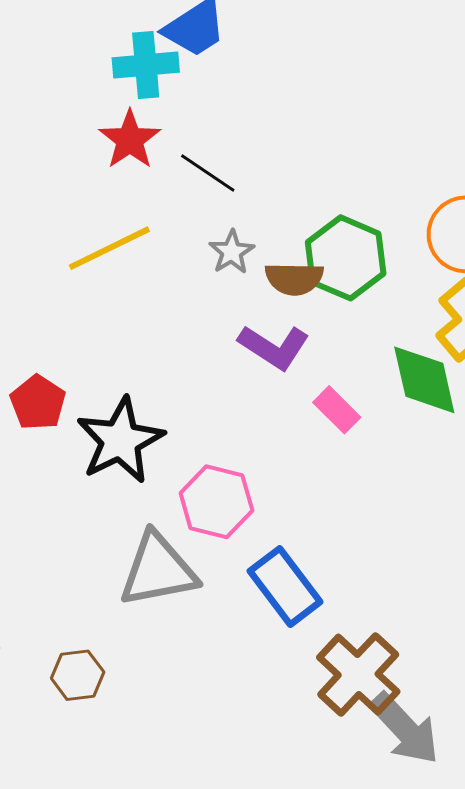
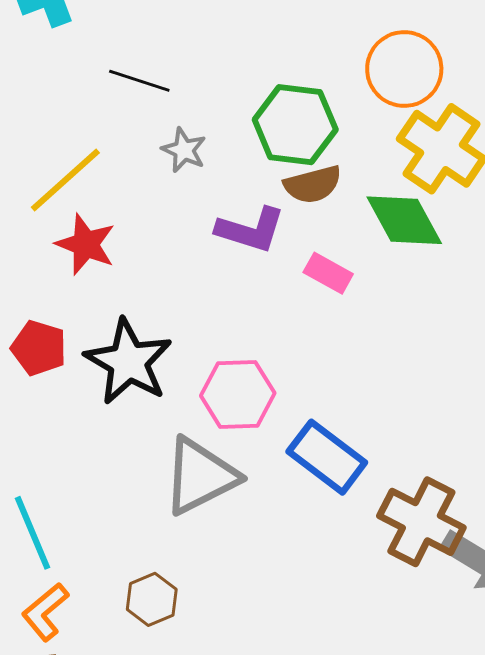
red star: (130, 140) -> (86, 244), moved
brown semicircle: (294, 279) -> (313, 184), moved

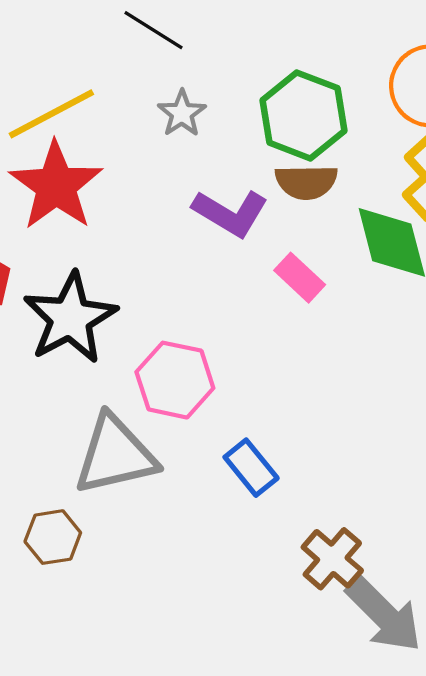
red star: (86, 244) -> (56, 186), size x1.4
blue rectangle: (327, 457) -> (251, 468), size x0.7
brown cross: (421, 522) -> (332, 559), size x0.7
brown hexagon: (152, 599) -> (53, 537), moved

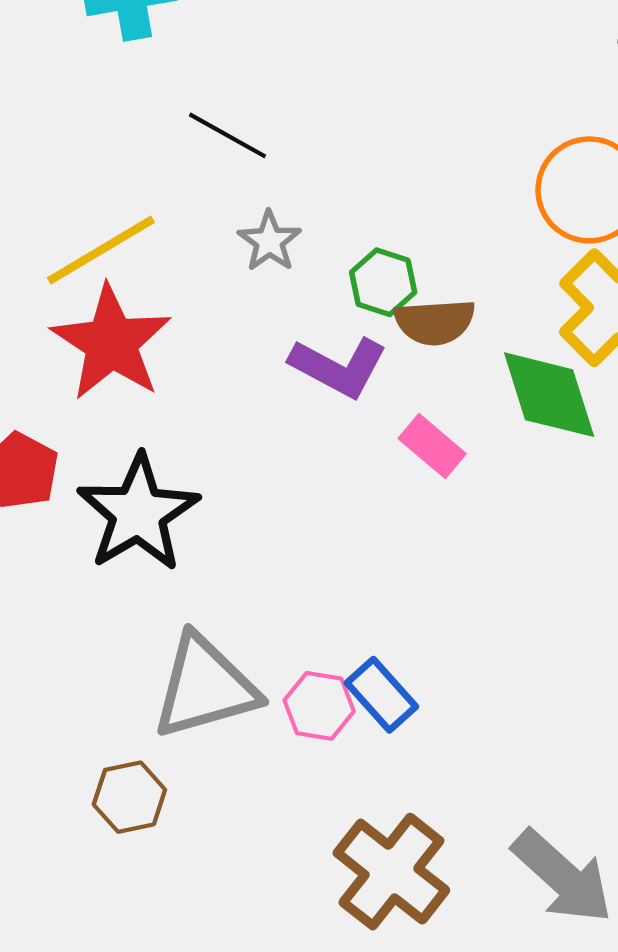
green hexagon: (303, 115) -> (383, 282), moved, size x0.6
pink hexagon: (175, 380) -> (319, 706), moved, size x0.7
brown cross: (332, 559) -> (391, 872), moved, size x1.4

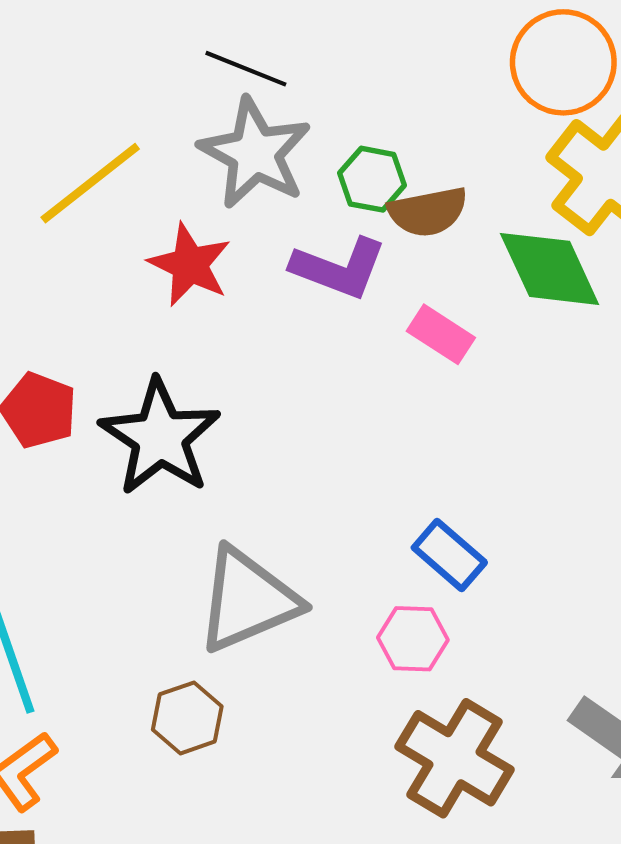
black line: (227, 135) -> (246, 69), moved
gray star: (269, 241) -> (255, 153), size x1.8
red star: (111, 343) -> (190, 265), moved, size x0.7
blue rectangle: (381, 695) -> (449, 555), moved
pink hexagon: (319, 706) -> (413, 639), moved

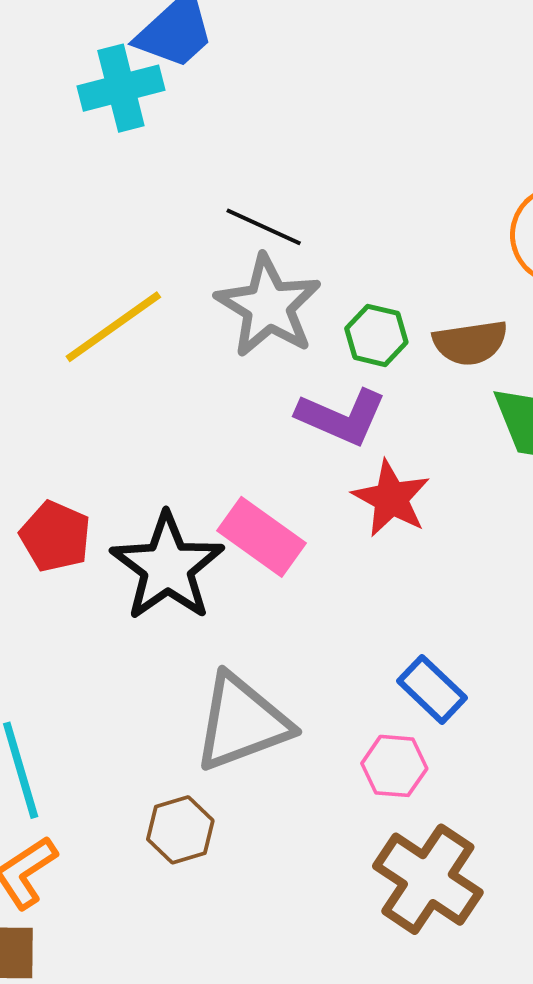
brown semicircle: (428, 212) -> (470, 343), moved
red star: (190, 265) -> (391, 498), moved
pink rectangle: (441, 334) -> (262, 537), moved, size x1.4

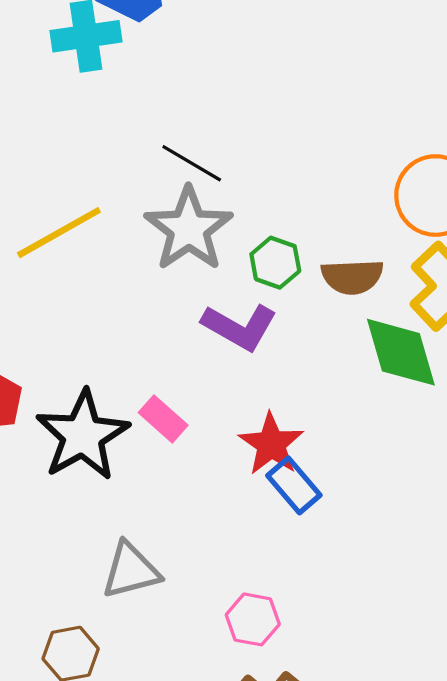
red star: (391, 498) -> (271, 444), moved
pink rectangle: (262, 537) -> (163, 419), size x0.7
blue rectangle: (432, 689) -> (294, 485), moved
gray triangle: (242, 722) -> (131, 570), size x0.7

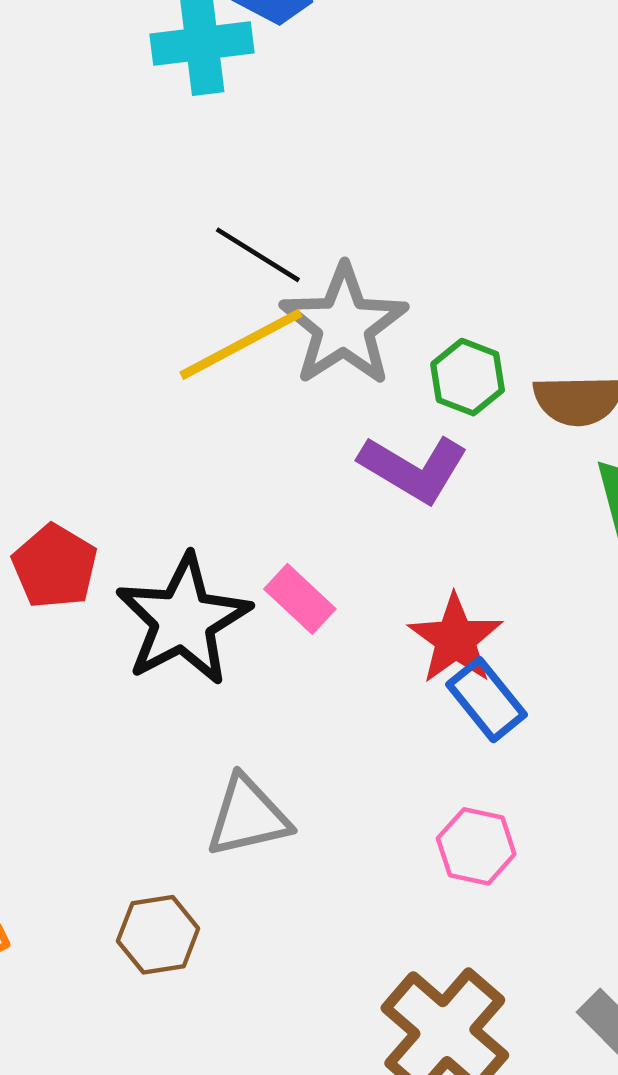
black line: (192, 163) -> (258, 255), moved
yellow line: (59, 233) -> (241, 344), moved
pink hexagon: (253, 619) -> (476, 846), moved

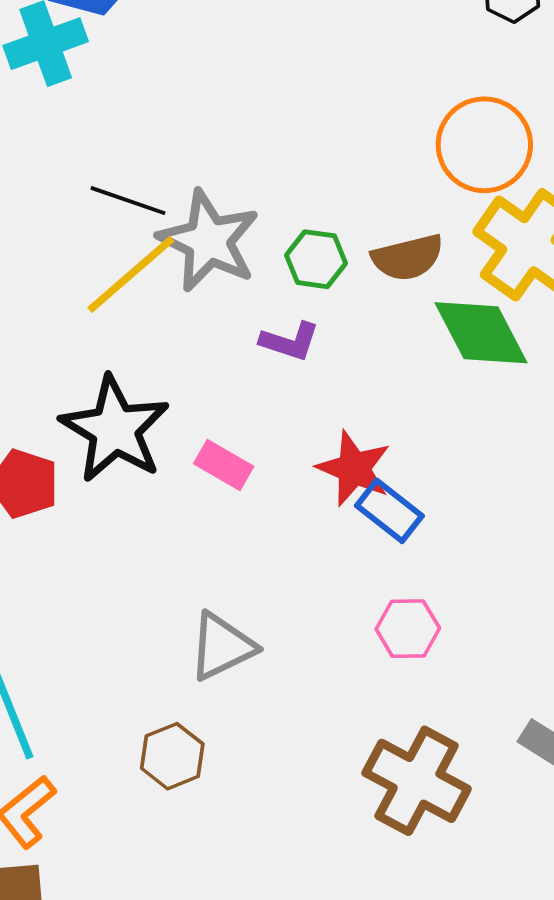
purple L-shape: (414, 469) -> (290, 341), size x0.7
black star: (183, 620) -> (115, 429), moved

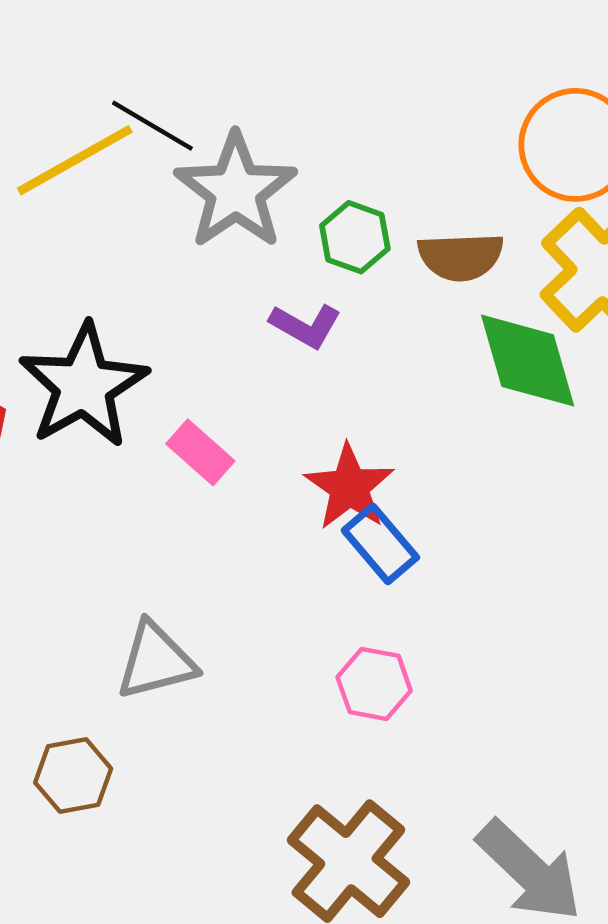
yellow line: (131, 274) -> (75, 160), moved

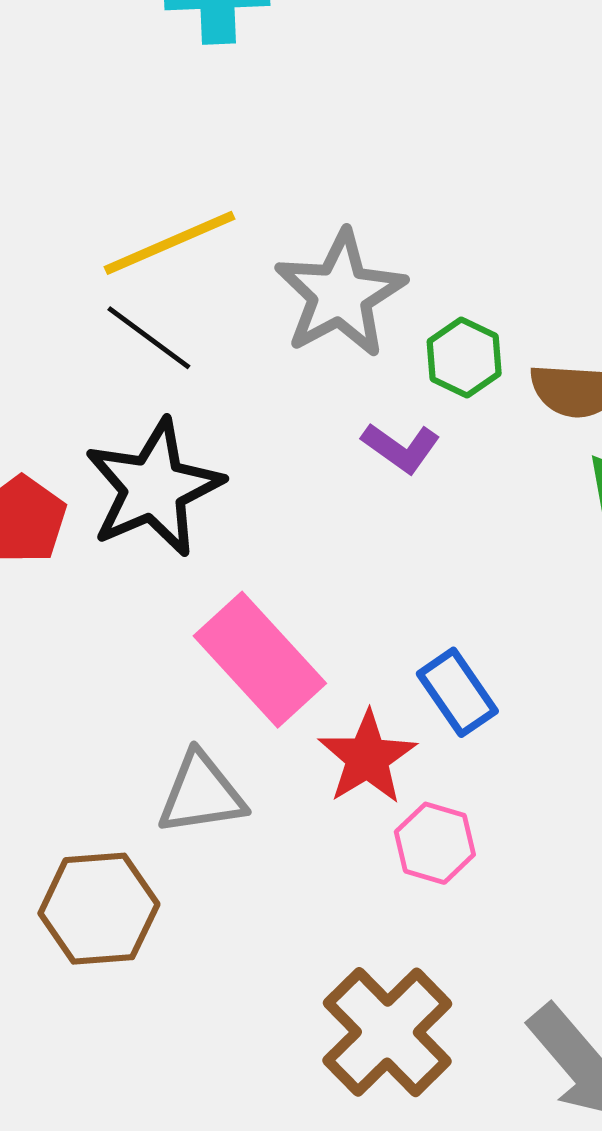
black line: (152, 126) -> (149, 338), moved
pink rectangle: (200, 452) -> (260, 660), moved, size x1.8
red star: (349, 487) -> (367, 758), moved
brown hexagon: (73, 776) -> (99, 909), size x1.4

